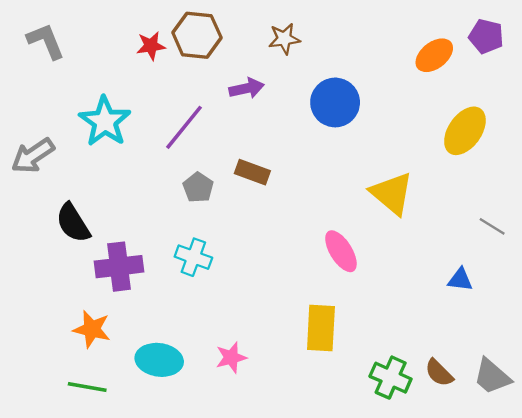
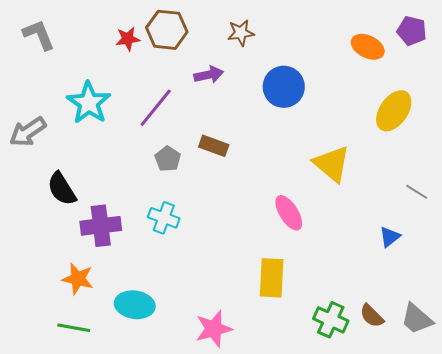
orange ellipse: (434, 55) -> (368, 47), turned 64
blue triangle: (460, 280) -> (390, 237), turned -45
pink star: (231, 358) -> (214, 329), moved, size x1.4

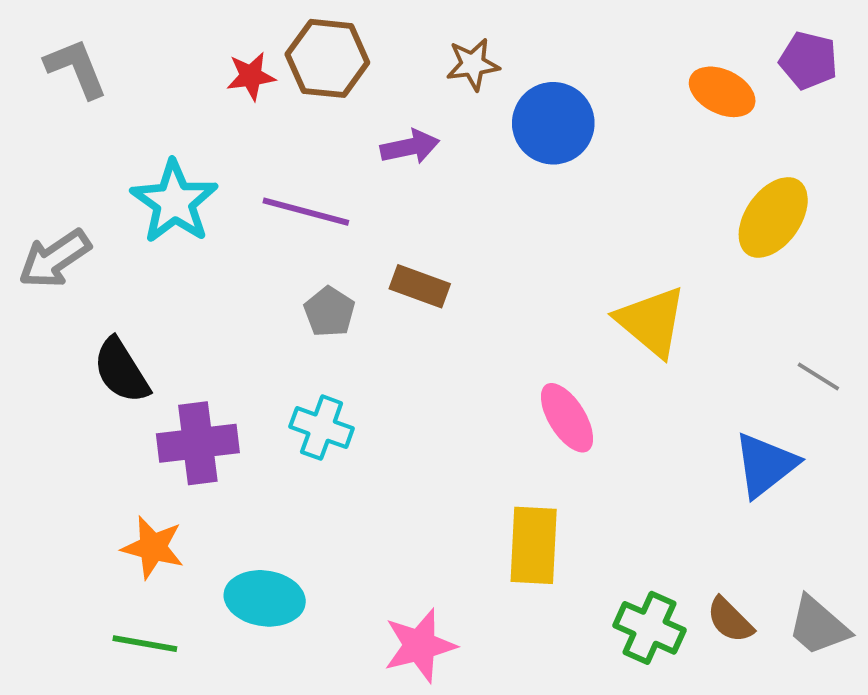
blue circle: (284, 87) -> (553, 123), moved
purple line: (156, 108) -> (306, 212), turned 66
blue triangle: (390, 237) -> (765, 465), size x1.6

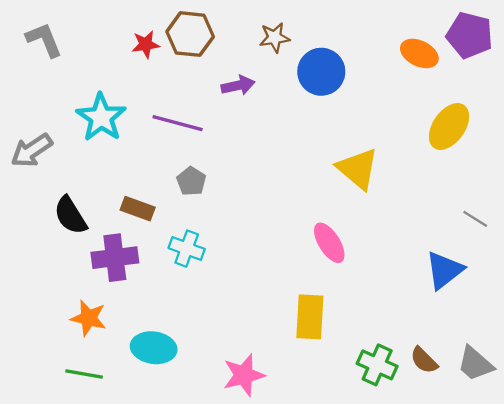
purple pentagon: (808, 60) -> (470, 35), size x1.4
brown rectangle: (420, 286) -> (138, 209), moved
yellow triangle: (651, 322) -> (358, 169), moved

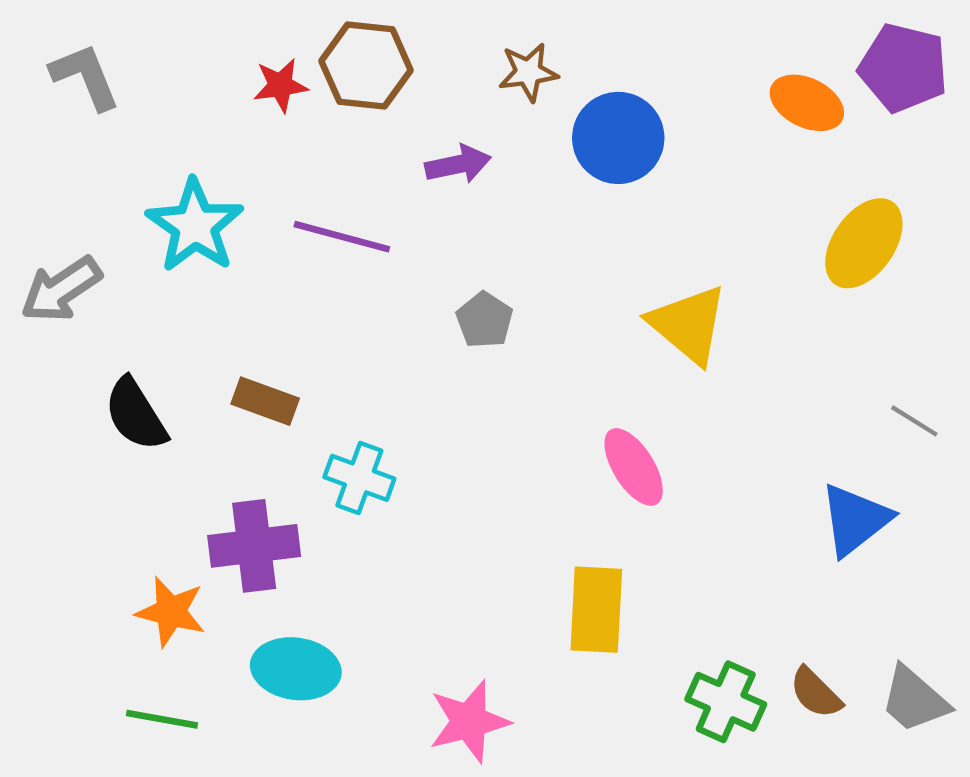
gray pentagon: (191, 181) -> (484, 320), moved
purple cross: (115, 258) -> (254, 546), moved

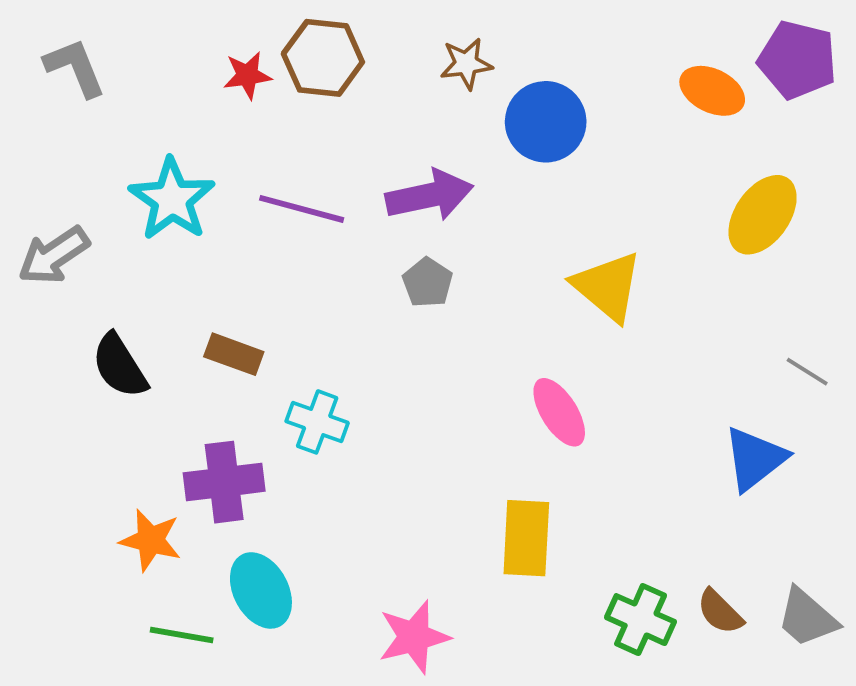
purple arrow: (458, 164) -> (429, 195), moved, size x1.5
cyan ellipse: (296, 669) -> (261, 590), turned 54
green line: (162, 719) -> (182, 635), moved

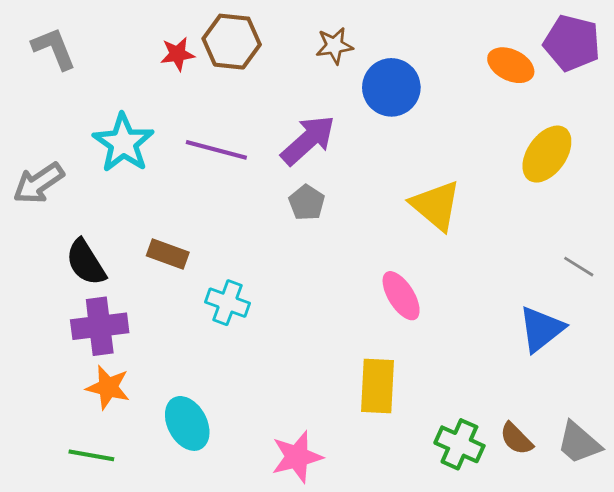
purple arrow: (429, 195) -> (308, 140), turned -30
purple cross: (224, 482) -> (100, 326), moved
green line: (182, 635) -> (91, 455), moved

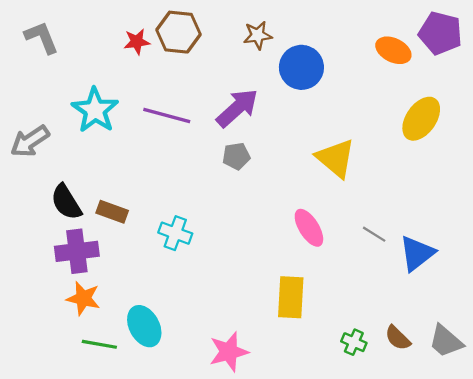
gray pentagon: (307, 203) -> (236, 156), turned 30
brown rectangle: (168, 254) -> (112, 212), moved
gray line: (579, 267) -> (374, 234), moved
green cross: (459, 444) -> (354, 342), size x0.7
green line: (91, 455) -> (99, 344), moved

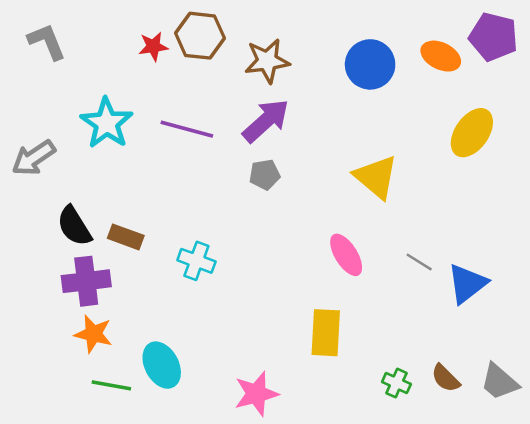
brown star: (258, 35) -> (267, 61), moved, size x1.4
blue circle: (301, 67) -> (370, 64), moved

